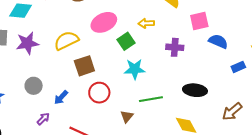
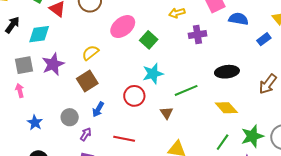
yellow arrow: (146, 23) -> (177, 13), moved
yellow semicircle: (66, 41) -> (90, 53), size x0.7
brown square: (84, 66) -> (87, 81), moved
cyan star: (135, 69) -> (153, 74), moved
gray circle: (34, 86) -> (70, 117), moved

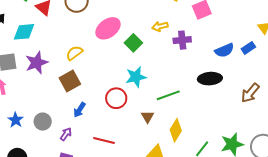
yellow arrow: (177, 13) -> (160, 26), moved
blue semicircle: (238, 19) -> (224, 50), moved, turned 144
yellow diamond: (226, 108) -> (176, 130), moved, turned 70
gray circle: (70, 117) -> (43, 122), moved

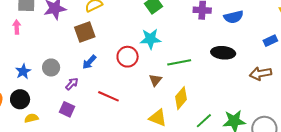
blue rectangle: (248, 48) -> (270, 41), moved
blue semicircle: (224, 50) -> (234, 17), moved
brown arrow: (250, 93) -> (260, 74), turned 30
blue star: (16, 120) -> (23, 71), moved

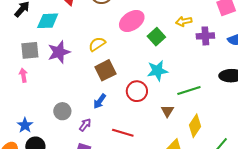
brown square: (85, 32) -> (105, 70), moved
blue star: (23, 71) -> (25, 125), moved

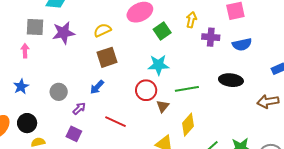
yellow arrow: (184, 21) -> (191, 20), turned 105
red circle: (137, 91) -> (146, 90), moved
blue star: (25, 125) -> (21, 87), moved

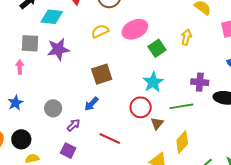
yellow semicircle: (102, 30) -> (100, 31), moved
purple cross: (211, 37) -> (200, 82), moved
cyan star: (158, 65) -> (153, 82), turned -30

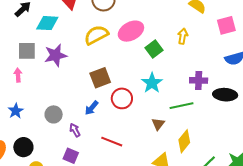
yellow semicircle: (100, 31) -> (96, 35), size x1.4
red circle: (141, 107) -> (122, 98), moved
purple arrow: (74, 125) -> (75, 130), turned -72

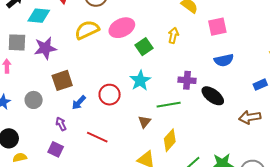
brown square: (100, 78) -> (62, 80), moved
black ellipse: (225, 95) -> (213, 96), turned 30
gray circle: (54, 114) -> (34, 100), moved

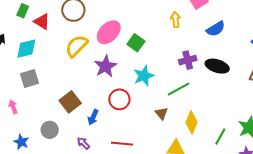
yellow arrow: (173, 35) -> (176, 20), moved
gray square: (17, 42) -> (30, 79), moved
purple star: (45, 48) -> (106, 66), moved
cyan star: (140, 80) -> (144, 76), turned 30

